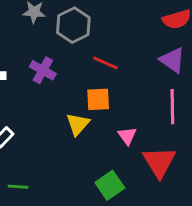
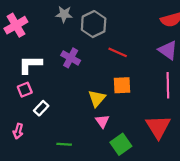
orange square: (98, 99) -> (122, 85), moved
pink triangle: (127, 136) -> (102, 121), moved
green line: (18, 187) -> (64, 144), moved

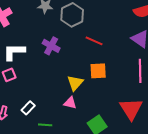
white rectangle: (41, 108) -> (28, 108), moved
pink triangle: (102, 121) -> (70, 103), moved, turned -40

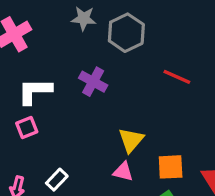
red line: (94, 41) -> (177, 77), moved
orange square: (98, 71) -> (171, 167), moved

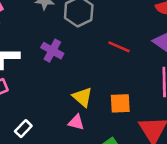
yellow triangle: (131, 140) -> (82, 97), turned -30
orange square: (171, 167) -> (120, 103), moved

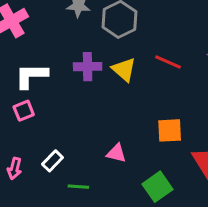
purple cross: (52, 51) -> (88, 67), turned -30
yellow triangle: (82, 97) -> (124, 70), moved

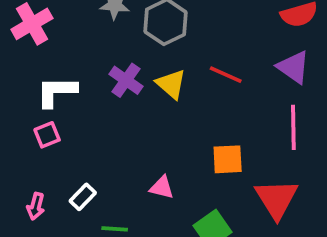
purple cross: (88, 67) -> (126, 80), turned 36

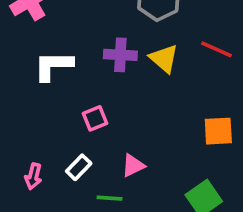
purple cross: (126, 80) -> (120, 55), turned -32
pink square: (47, 135) -> (95, 118), moved
pink triangle: (162, 187) -> (133, 165), moved, turned -40

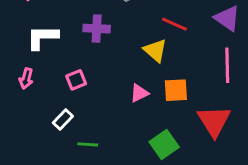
yellow triangle: (164, 59) -> (155, 51), moved
pink triangle: (133, 165) -> (139, 93), moved
pink arrow: (33, 176) -> (26, 78), moved

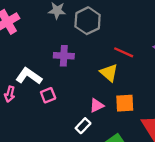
white L-shape: (42, 37) -> (29, 76), moved, turned 35
white rectangle: (63, 120) -> (83, 126), moved

